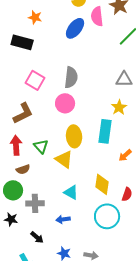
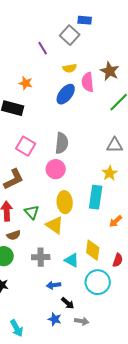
cyan triangle: (71, 192) -> (72, 260), moved
gray cross: (35, 203) -> (41, 257), moved
black arrow: (37, 237) -> (68, 303), moved

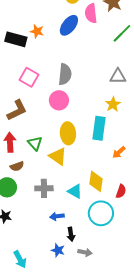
orange star: (26, 83) -> (37, 31), moved
black arrow: (68, 303) -> (71, 234), turned 40

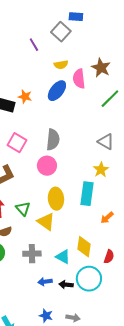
gray triangle: (118, 76) -> (106, 142), turned 30
black arrow: (71, 234) -> (66, 285), moved, turned 104

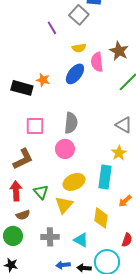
pink square: (17, 143) -> (35, 126), turned -30
yellow ellipse: (56, 199) -> (74, 182), turned 70
yellow triangle: (46, 222) -> (64, 205), turned 36
yellow diamond: (84, 247) -> (101, 218), moved

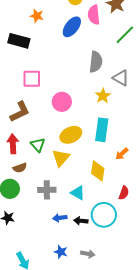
orange star: (43, 80) -> (37, 16), moved
gray semicircle: (71, 123) -> (96, 62), moved
yellow star: (119, 153) -> (103, 96), moved

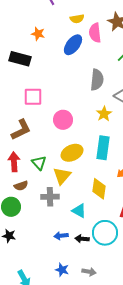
gray cross: (47, 190) -> (50, 197), moved

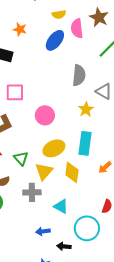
yellow diamond: (99, 189) -> (72, 172), moved
black arrow: (82, 239) -> (64, 246), moved

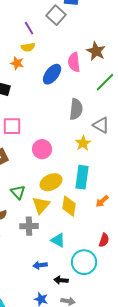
yellow semicircle: (59, 14) -> (28, 47), moved

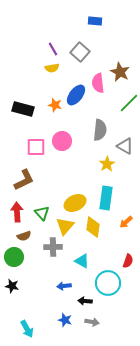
gray square: (56, 15) -> (80, 52), moved
orange star: (17, 63) -> (55, 105), moved
pink circle: (42, 149) -> (62, 141), moved

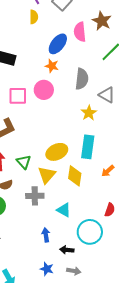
yellow semicircle: (52, 68) -> (34, 17), turned -80
orange star: (55, 105) -> (52, 66), moved
blue arrow: (64, 286) -> (46, 235), turned 88

